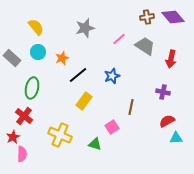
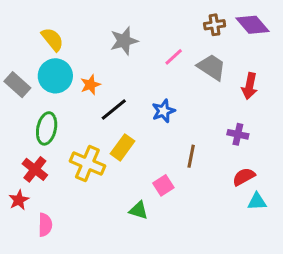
cyan circle: (38, 52) -> (55, 76), size x1.5
yellow cross: (60, 135) -> (87, 164), moved
pink semicircle: (22, 154) -> (45, 225), moved

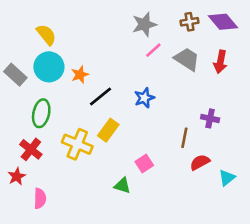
gray star: (124, 41) -> (144, 24), moved
red arrow: (250, 86) -> (220, 62), moved
brown line: (191, 156) -> (184, 138), moved
red semicircle: (244, 177) -> (200, 162), moved
cyan triangle: (257, 201) -> (227, 178), turned -36

